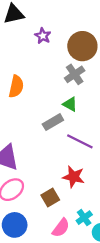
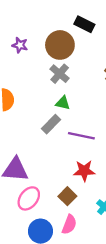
pink semicircle: (61, 228) -> (69, 225), moved

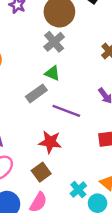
red star: (84, 171) -> (50, 142), moved

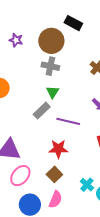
gray cross: (54, 42) -> (50, 66), turned -30
green triangle: (52, 73) -> (53, 92), turned 48

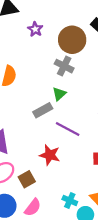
brown square: (54, 174) -> (27, 179), moved
cyan cross: (87, 185) -> (70, 201), turned -32

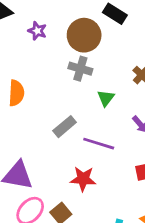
green triangle: (59, 94) -> (106, 98), moved

